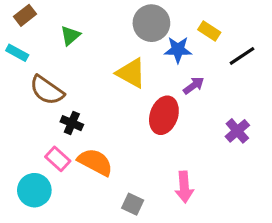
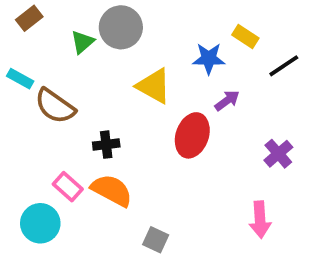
gray circle: (151, 23) -> (121, 27), moved
cyan rectangle: (17, 53) -> (20, 79), moved
black cross: (72, 123) -> (106, 145), moved, turned -30
pink arrow: (184, 187) -> (260, 220), moved

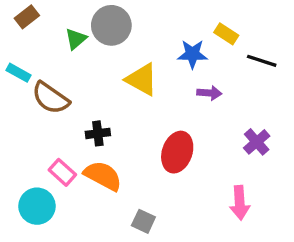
black line: (284, 66) -> (262, 61), turned 52
purple arrow: (227, 101) -> (209, 93), turned 40
red ellipse: (192, 135) -> (177, 152), moved

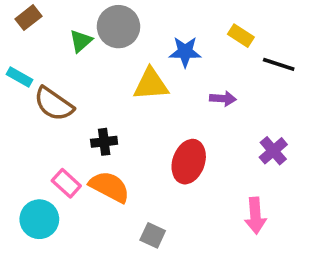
blue star: (192, 54) -> (185, 52), moved
yellow triangle: (142, 79) -> (151, 84), turned -33

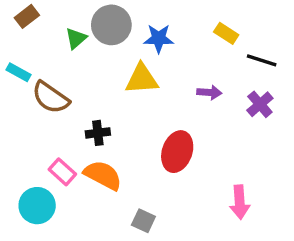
blue star: (185, 52) -> (159, 38), moved
purple cross: (273, 151) -> (260, 104), moved

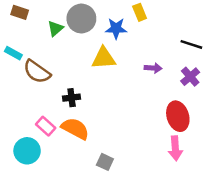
brown rectangle: (27, 16) -> (20, 12), turned 56
yellow rectangle: (226, 33) -> (140, 12), moved, turned 35
red ellipse: (177, 152) -> (178, 116), moved, turned -36

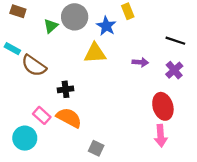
blue star: (116, 28) -> (106, 26), turned 30

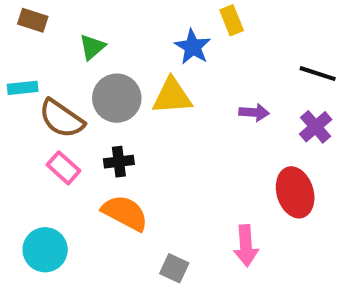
gray circle: (75, 17) -> (117, 98), moved
cyan rectangle: (12, 49) -> (23, 88), turned -35
pink rectangle: (42, 115) -> (64, 168), moved
pink arrow: (161, 136) -> (246, 246), moved

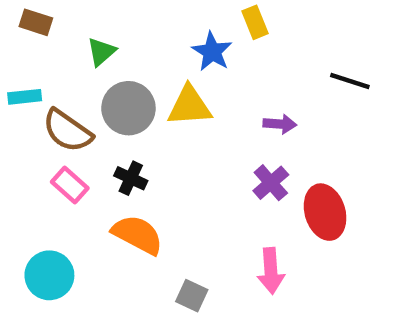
purple cross: (316, 127) -> (271, 183), moved
black cross: (119, 162) -> (131, 178), turned 32

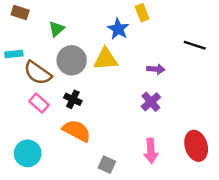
red ellipse: (325, 212) -> (196, 146), moved

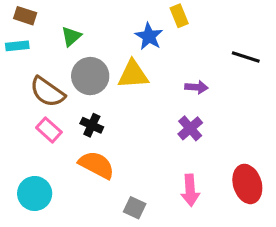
cyan rectangle: (14, 54) -> (17, 46), moved

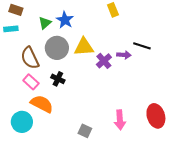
blue star: (149, 36) -> (65, 20), moved
black line: (246, 57) -> (142, 46), moved
brown semicircle: (47, 92) -> (30, 58), turned 30
purple cross: (190, 128) -> (104, 61), moved
orange semicircle: (97, 165) -> (42, 104), moved

